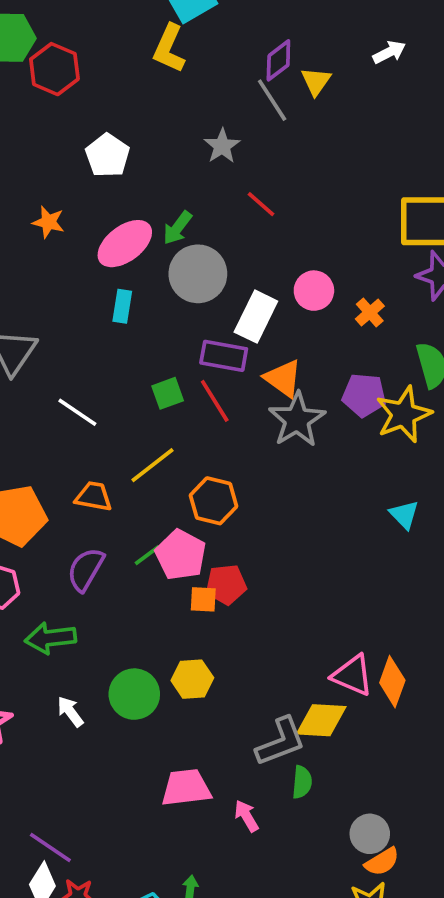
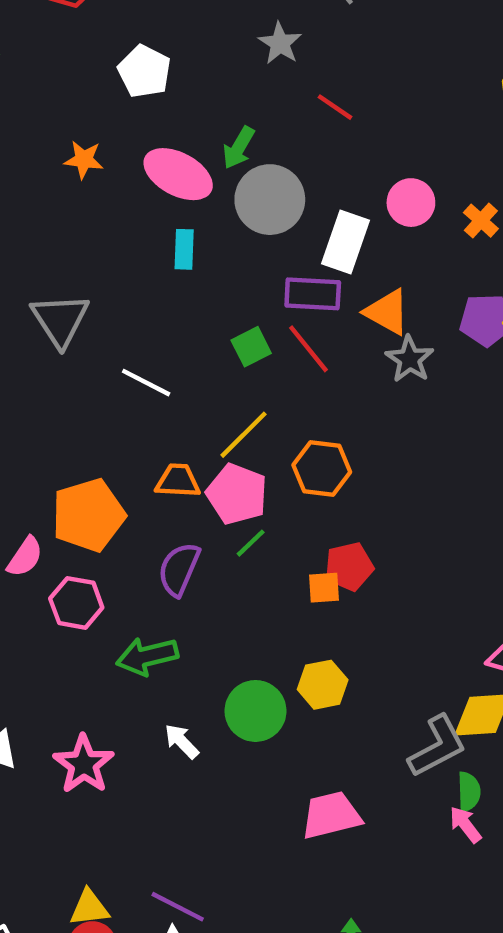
pink ellipse: (125, 244) -> (178, 174), turned 72
gray star: (297, 420) -> (410, 359), size x0.7
pink pentagon: (181, 555) -> (237, 494), moved
pink arrow: (246, 816) -> (465, 825), moved

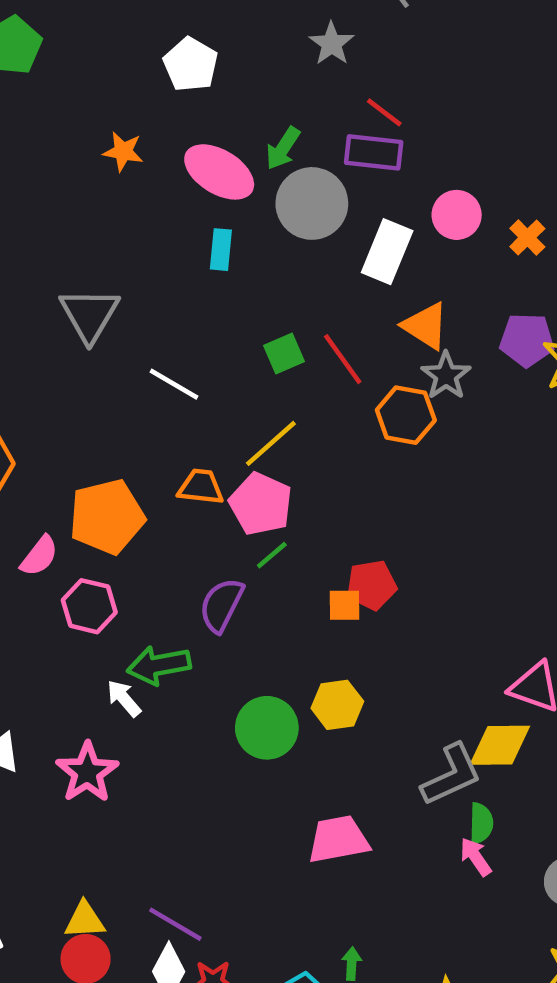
purple rectangle: (313, 294) -> (374, 152), moved
orange hexagon: (322, 468) -> (406, 415), moved
purple semicircle: (179, 569) -> (221, 605), moved
white arrow: (182, 741) -> (124, 698), moved

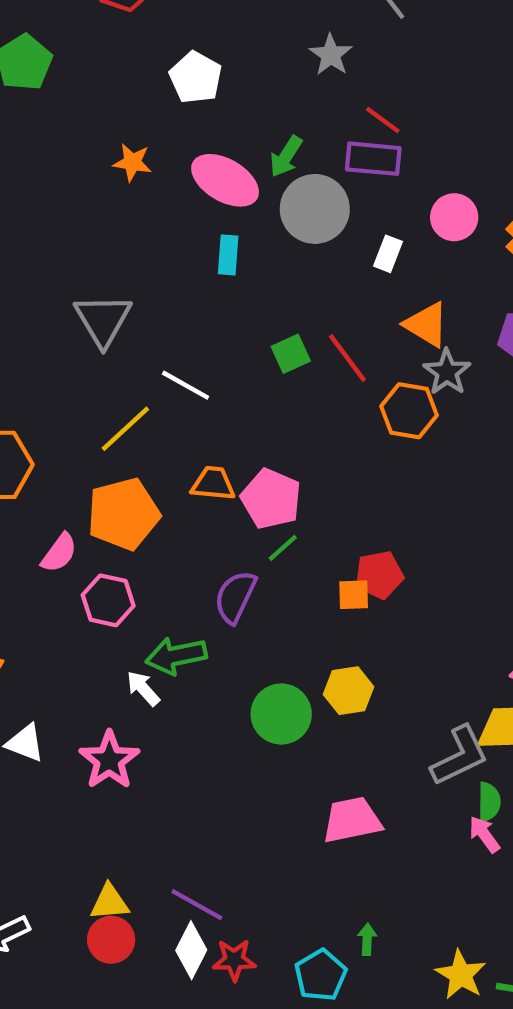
white rectangle: (387, 252) -> (388, 254), size x0.6
yellow line: (271, 443) -> (125, 429), moved

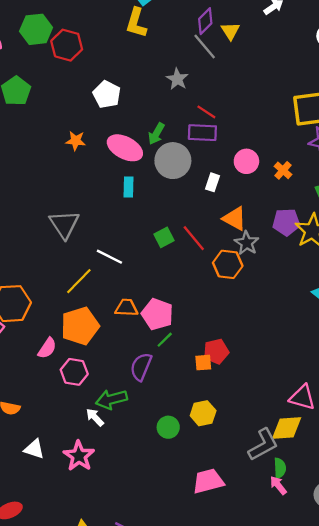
green circle: (281, 714) -> (168, 427), size x0.7

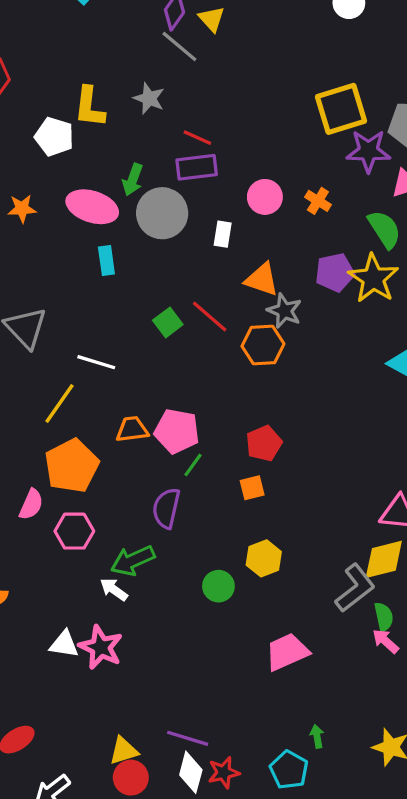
yellow L-shape: (136, 23) -> (90, 107), moved
red pentagon: (216, 351) -> (264, 443), moved
white triangle: (34, 449) -> (64, 644), moved

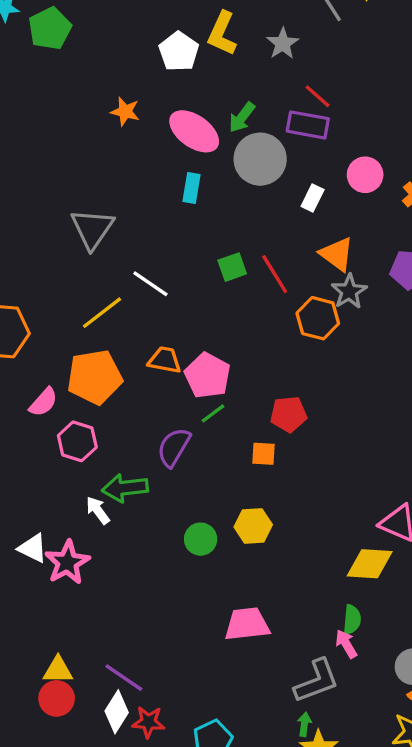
gray L-shape: (355, 588) -> (317, 681), moved
green arrow: (317, 736) -> (304, 724), moved

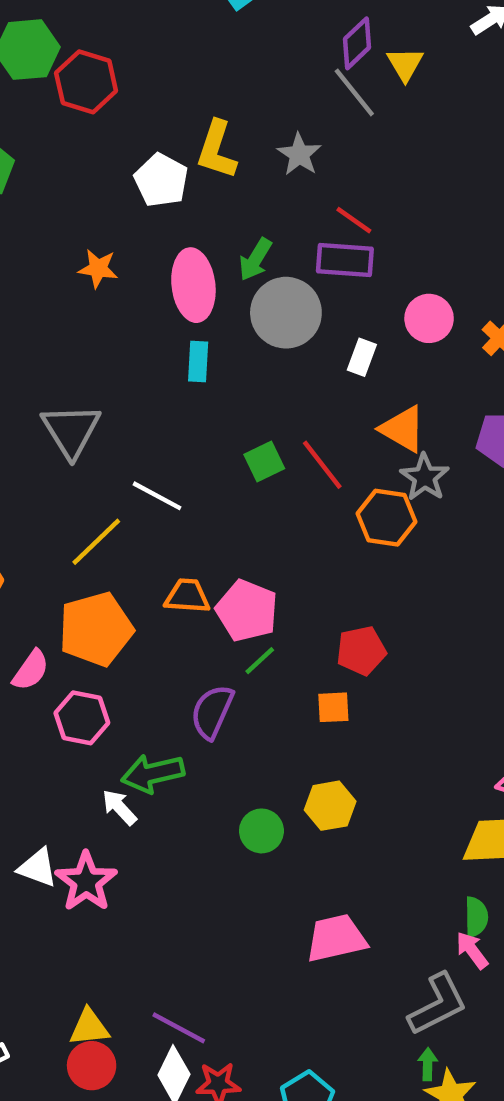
pink ellipse: (194, 131) -> (193, 285), turned 54

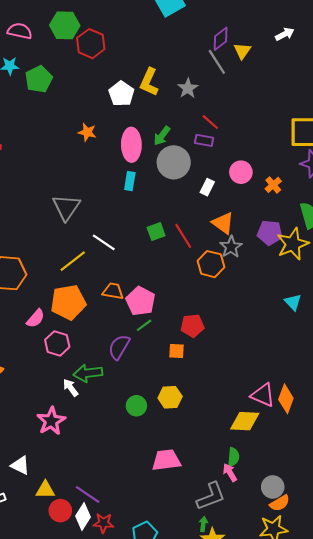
purple rectangle: (345, 260) -> (204, 140), size x0.7
white triangle: (38, 868) -> (20, 465), moved
red circle: (92, 1066) -> (60, 511), moved

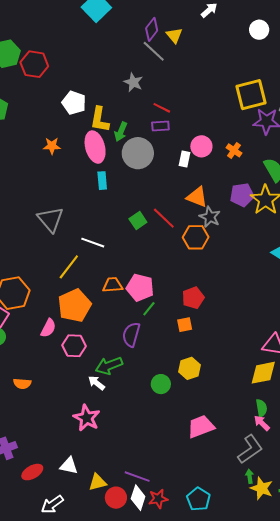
yellow L-shape: (149, 82) -> (100, 119), moved
white rectangle: (207, 187) -> (185, 159), moved

